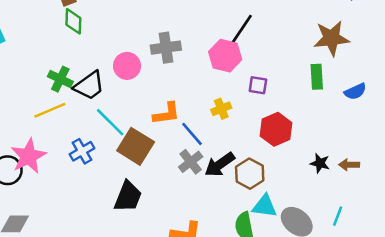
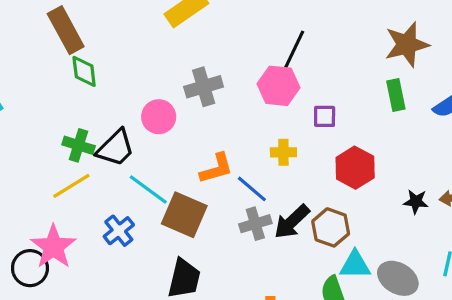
yellow cross: (221, 109) -> (283, 152), turned 30
gray cross: (191, 162) -> (255, 224), turned 30

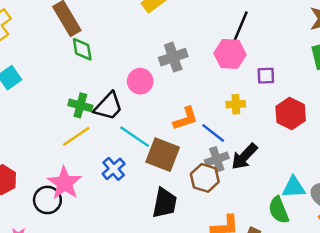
brown hexagon: (331, 227) -> (205, 178), moved

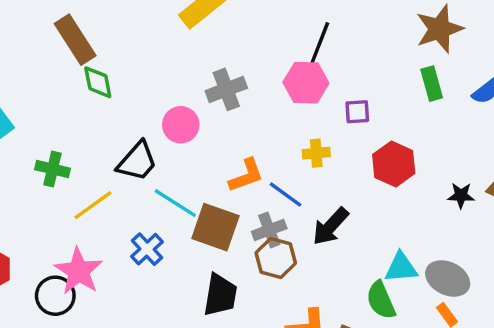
green cross: (80, 105) -> (53, 169), moved
gray cross: (217, 159) -> (269, 230), moved

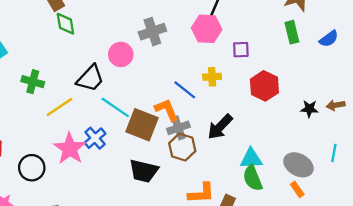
orange L-shape: (246, 175) -> (167, 110), moved, turned -95
blue line: (285, 194) -> (185, 90), moved
cyan triangle: (401, 268) -> (251, 159), moved
pink star: (79, 271) -> (70, 149), moved
black trapezoid: (220, 295) -> (144, 171), turned 92

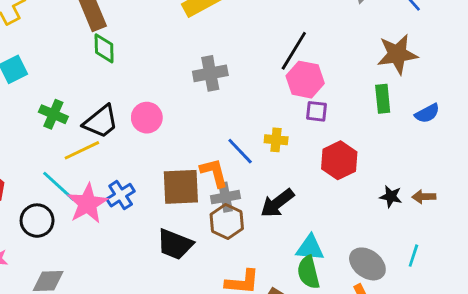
pink hexagon: (207, 29) -> (305, 80), moved
pink circle: (121, 54) -> (147, 118), moved
black trapezoid: (90, 78) -> (101, 122), moved
cyan line: (115, 107) -> (59, 186), moved
brown square: (142, 125) -> (181, 187), turned -32

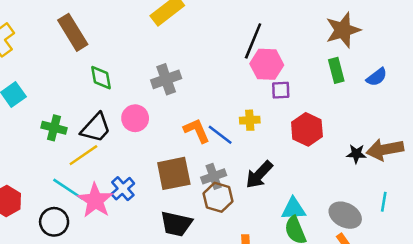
green diamond: (104, 48) -> (101, 78), moved
gray cross: (210, 73) -> (166, 79), moved
orange L-shape: (214, 173) -> (197, 131), moved
brown arrow: (424, 197) -> (385, 149), size x1.8

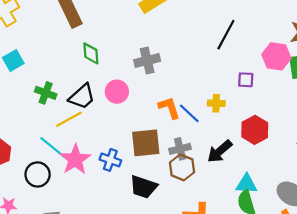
pink hexagon: (267, 64) -> (276, 56), moved
red hexagon: (307, 129) -> (255, 130), moved
blue cross: (123, 189) -> (110, 160), moved, turned -35

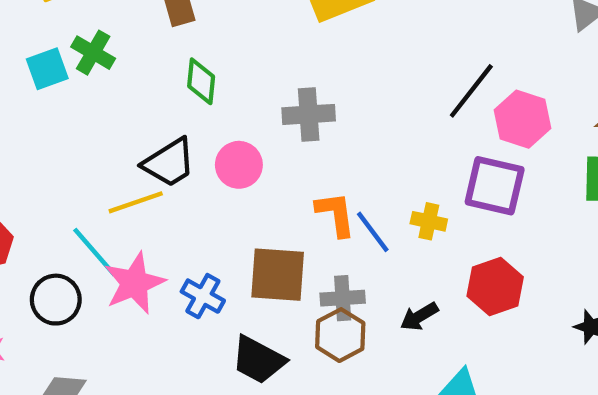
pink hexagon: (276, 56) -> (523, 119), moved
purple square: (246, 80) -> (495, 186), size x1.8
green cross: (46, 93) -> (93, 53), moved
black arrow: (220, 151) -> (419, 316), size x0.7

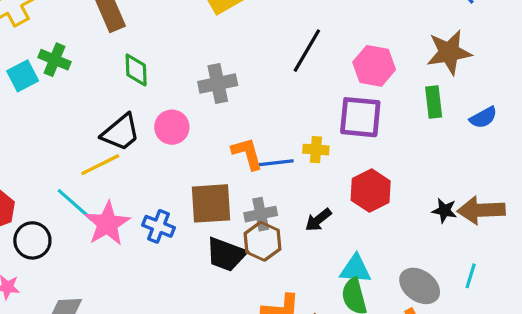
black line: (471, 91) -> (307, 51), moved
blue line: (373, 232) -> (276, 163), turned -52
black circle: (56, 300) -> (32, 240), moved
black trapezoid: (258, 360) -> (226, 254), moved

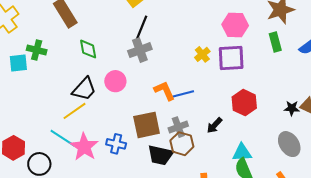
black line: (307, 51) -> (141, 30), moved
cyan square: (23, 76) -> (18, 63), turned 30
yellow cross: (316, 150) -> (202, 54), moved, turned -35
gray ellipse: (420, 286) -> (289, 144), moved, turned 30

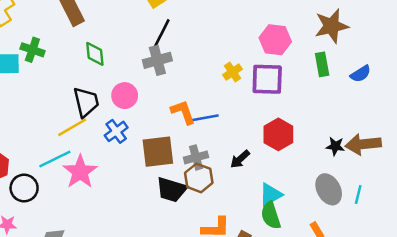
black trapezoid: (84, 89) -> (86, 102), turned -60
cyan line: (63, 138) -> (55, 159), turned -64
blue cross: (116, 144) -> (116, 131), moved, turned 36
cyan triangle: (242, 152) -> (271, 195), turned -30

